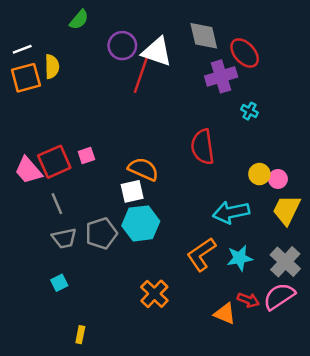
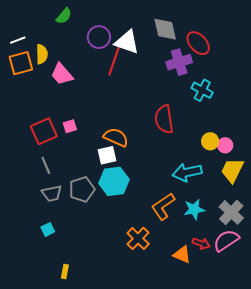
cyan cross: (249, 111) -> (202, 90), size x1.5
pink trapezoid: (28, 170) -> (62, 74), moved
orange cross: (154, 294) -> (138, 238), moved

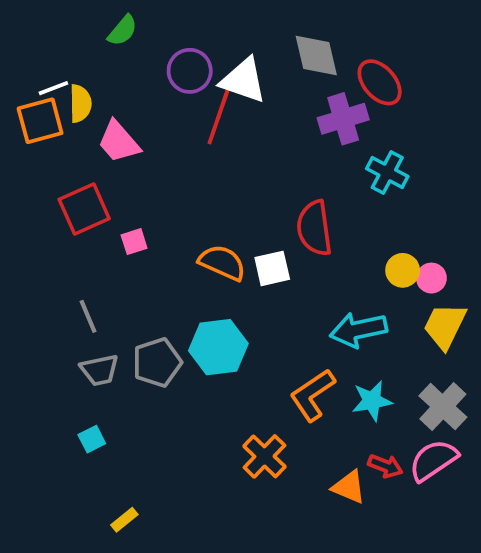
white line: (18, 40) -> (53, 88), moved
red square: (44, 131) -> (84, 209), moved
white square: (107, 155) -> (272, 268), moved
yellow rectangle: (65, 272) -> (124, 520), turned 40

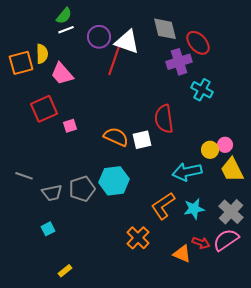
white line: (53, 88) -> (66, 30), moved
yellow circle: (403, 270) -> (210, 150), moved
gray line: (88, 316) -> (24, 176), moved, turned -48
yellow trapezoid: (445, 326) -> (232, 170), turned -52

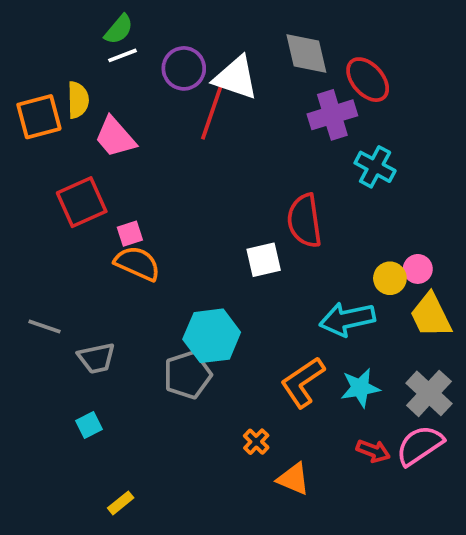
orange semicircle: (116, 137) -> (137, 263), moved
gray pentagon: (82, 189) -> (188, 375), moved
orange cross: (138, 238) -> (256, 442), size x0.6
orange triangle: (182, 254) -> (293, 479), moved

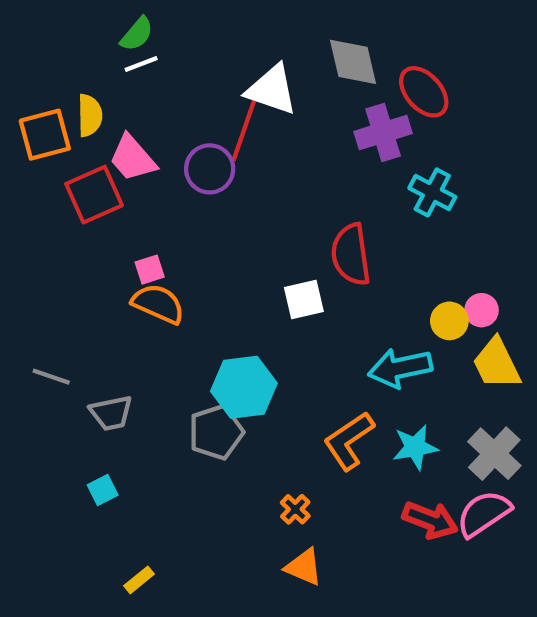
purple circle: (184, 68) -> (210, 169), moved
red square: (82, 202) -> (94, 195), moved
red arrow: (373, 451) -> (430, 520), size x1.4
orange triangle: (293, 479) -> (304, 567), moved

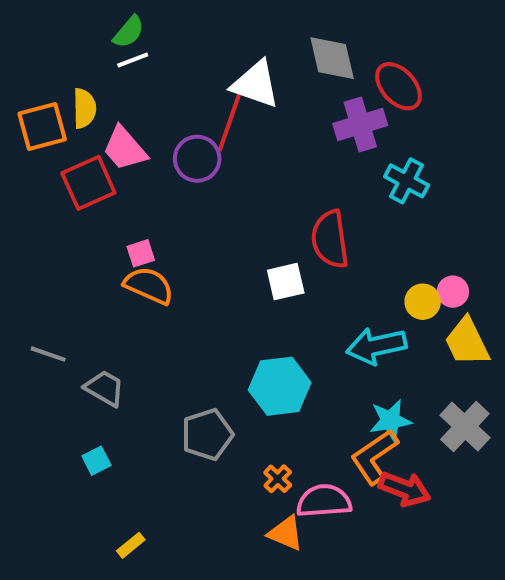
cyan hexagon: (244, 387) -> (280, 386), moved
gray trapezoid: (111, 413) -> (105, 388), turned -138
gray pentagon: (216, 432) -> (207, 435), moved
orange L-shape: (349, 441) -> (374, 457), moved
pink semicircle: (484, 514) -> (324, 501), moved, turned 30

